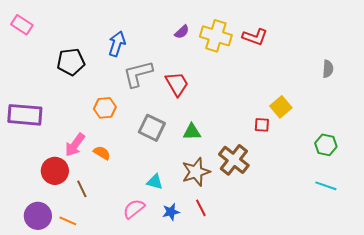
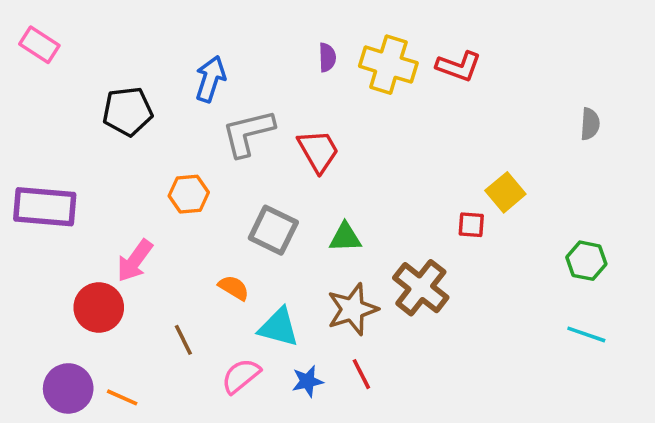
purple semicircle: (182, 32) -> (327, 57), turned -49
orange semicircle: (102, 153) -> (234, 288), moved
cyan triangle: (155, 182) -> (279, 327), size x1.4
brown line: (82, 189) -> (183, 340), moved

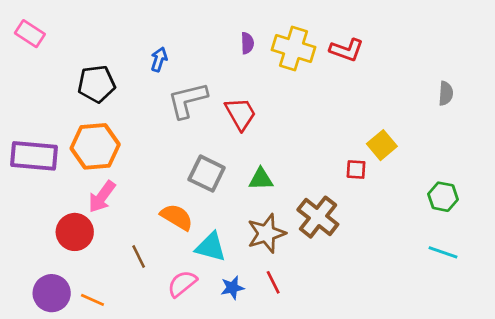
blue arrow: (210, 79) -> (159, 59), size x0.7
orange hexagon: (189, 194) -> (95, 146), moved, size x1.6
orange semicircle: (234, 288) -> (177, 217), size x1.4

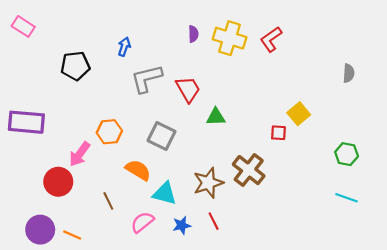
red L-shape: (347, 50) -> (271, 39), turned 125
orange hexagon: (95, 146) -> (109, 132), moved, size x0.7
green triangle: (261, 179) -> (216, 117), moved

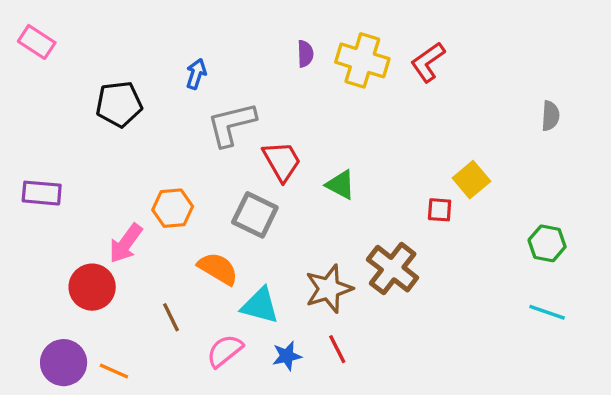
red trapezoid: (188, 89) -> (282, 161), moved
green triangle: (216, 117) -> (341, 185), turned 30
purple rectangle: (26, 122) -> (42, 193), size x0.7

